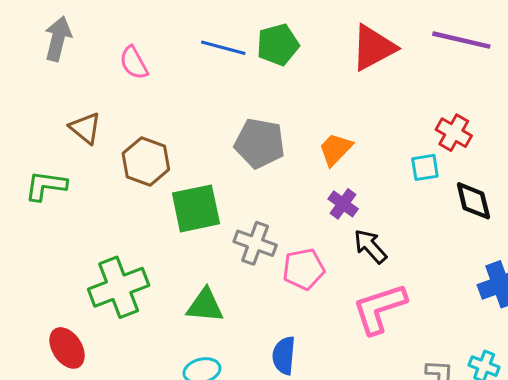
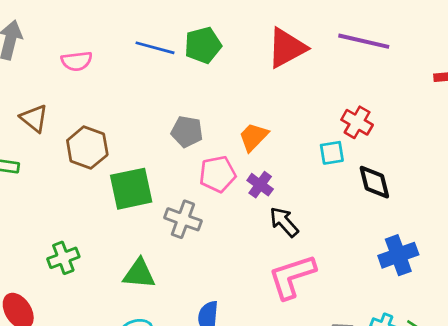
pink semicircle: (134, 63) -> (77, 61), turned -68
gray pentagon: (260, 143) -> (187, 132), size x0.7
pink pentagon: (304, 269) -> (218, 174), moved
green cross: (119, 287) -> (63, 258), size x0.6

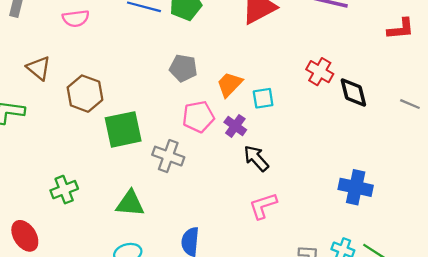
gray pentagon: (187, 132) -> (183, 68), moved
cyan square: (332, 153) -> (263, 98), moved
black diamond: (374, 182) -> (353, 92), moved
blue cross: (398, 255) -> (356, 187), turned 32
pink L-shape: (292, 276) -> (263, 206), size x0.7

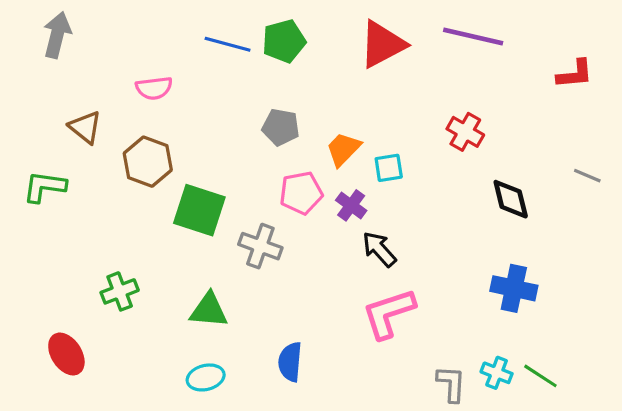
pink semicircle: (76, 18) -> (154, 88), moved
black diamond: (353, 92) -> (511, 199), moved
green square: (123, 129) -> (199, 210), turned 30
pink L-shape: (263, 206) -> (389, 313), size x1.4

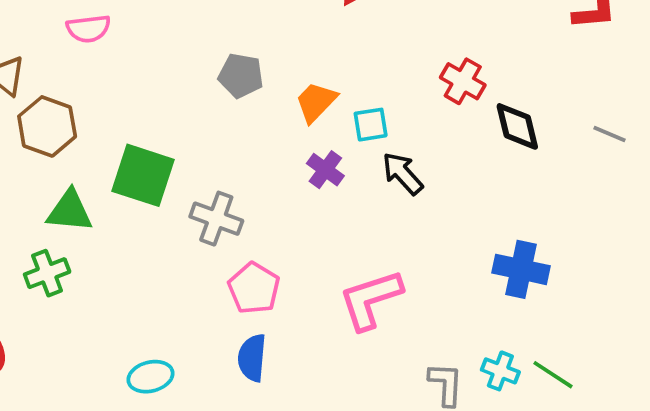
brown hexagon: (148, 162) -> (47, 126), moved
pink pentagon: (301, 193) -> (254, 288), moved, turned -30
black diamond: (511, 199) -> (517, 126), moved
black arrow: (379, 249) -> (403, 173), moved
green triangle: (209, 310) -> (70, 211), moved

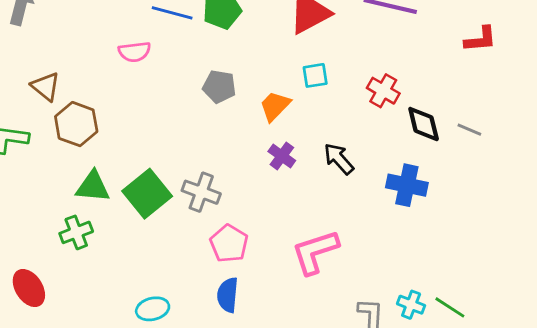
pink semicircle: (88, 29) -> (135, 52), moved
cyan square: (371, 125) -> (315, 75), moved
gray line: (609, 134) -> (469, 130), moved
green square: (143, 175) -> (147, 194), moved, turned 33
blue cross: (521, 269) -> (407, 185), moved

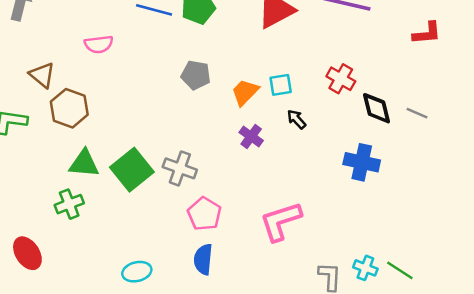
pink semicircle: (135, 52) -> (99, 44), moved
cyan square: (315, 75) -> (281, 85), moved
black arrow: (339, 159) -> (297, 119), moved, size x0.7

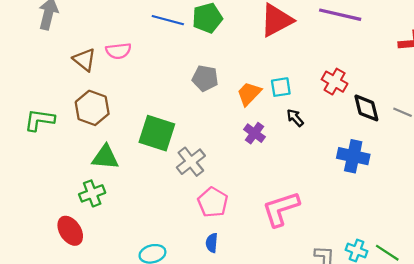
brown triangle: (42, 75) -> (84, 60), moved
gray cross: (180, 168) -> (191, 162), turned 32
green square: (132, 170) -> (157, 133), moved, turned -33
red ellipse: (27, 253) -> (70, 231), moved
blue semicircle: (203, 259) -> (212, 243), size x0.7

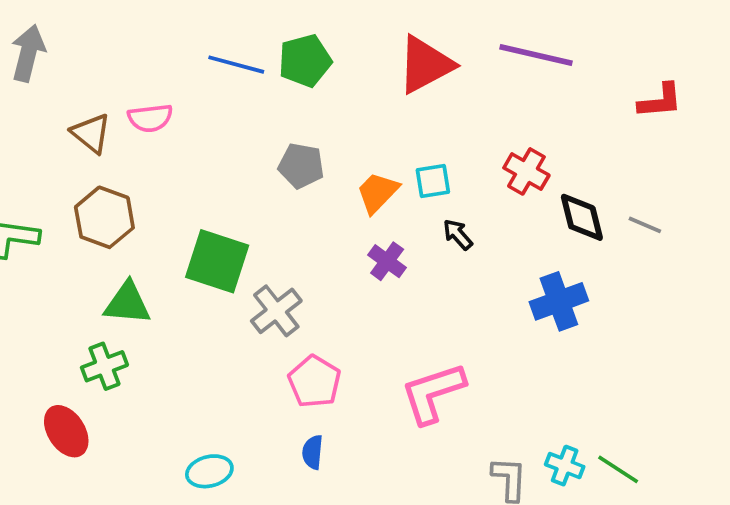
blue cross: (353, 156) -> (559, 301), turned -32

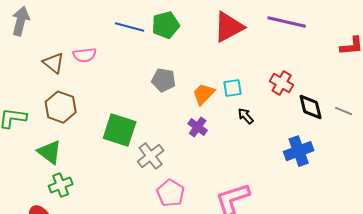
purple cross: (387, 261) -> (198, 127), moved
green triangle: (127, 303) -> (50, 152), moved, turned 32

